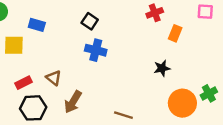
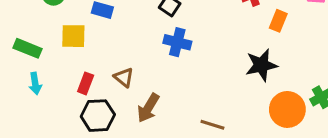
black star: (162, 68) -> (261, 65), size x1.5
red rectangle: (24, 83) -> (86, 83), turned -42

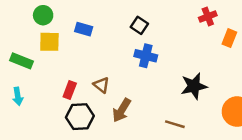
yellow square: (73, 36) -> (49, 42), moved
black star: (261, 65) -> (194, 86), moved
cyan arrow: (35, 83) -> (18, 96), moved

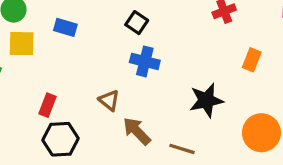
orange rectangle: (229, 38) -> (252, 60), moved
brown triangle: (101, 85) -> (109, 100), moved
brown arrow: (122, 110) -> (137, 131), moved, turned 105

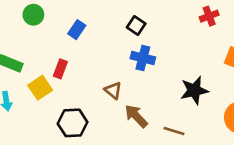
blue rectangle: (65, 27) -> (77, 30), turned -72
yellow square: (22, 44) -> (40, 88), moved, turned -35
red rectangle: (48, 105) -> (60, 69), moved

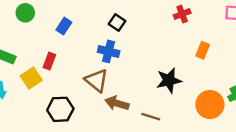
blue cross: (143, 58) -> (109, 51), moved
brown triangle: (113, 90) -> (96, 80), size x1.5
brown arrow: (136, 116) -> (117, 103), turned -30

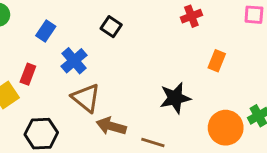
blue cross: (109, 51) -> (74, 61), moved, turned 35

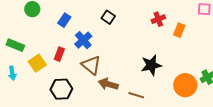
red cross: (191, 16) -> (158, 19), moved
orange rectangle: (217, 61) -> (179, 30), moved
red rectangle: (28, 74) -> (59, 54), moved

